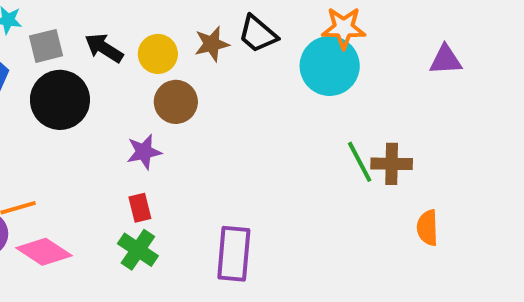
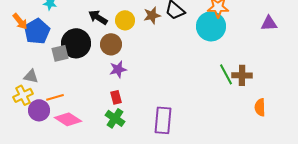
gray square: (46, 46) -> (60, 53), moved
brown circle: (176, 102) -> (111, 44), moved

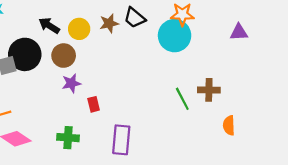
green line: (226, 74) -> (182, 99), moved
red rectangle: (116, 97) -> (94, 104), moved
green cross: (115, 118) -> (68, 138), turned -30

